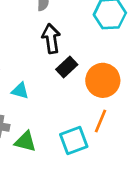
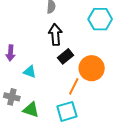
orange line: (101, 121) -> (74, 86), moved

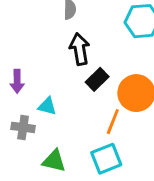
gray cross: (12, 97) -> (23, 127), moved

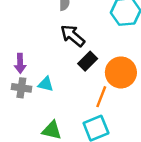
black arrow: (79, 49) -> (73, 36), turned -40
gray cross: (23, 127) -> (21, 88), moved

